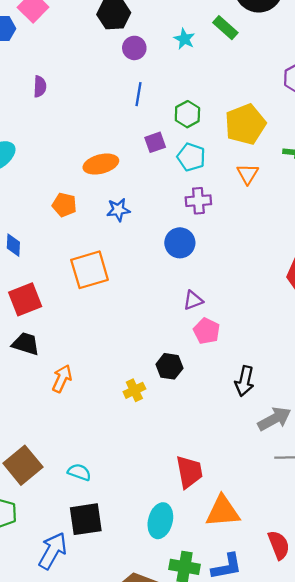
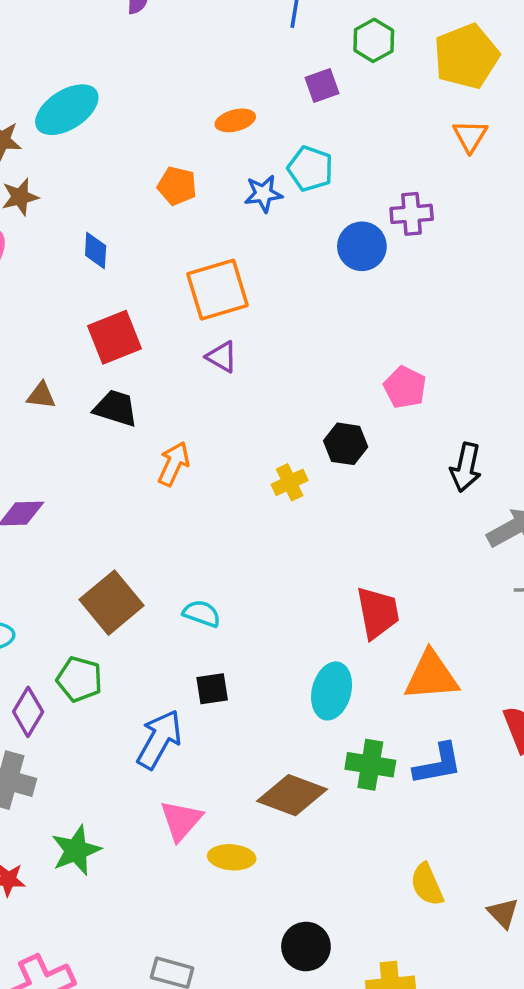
cyan pentagon: (191, 157) -> (310, 169), moved
orange ellipse: (101, 164) -> (235, 120), size x0.7
purple cross: (198, 201) -> (412, 214), moved
purple triangle: (193, 300) -> (222, 357), moved, turned 50
black square: (86, 519) -> (212, 689), size x0.6

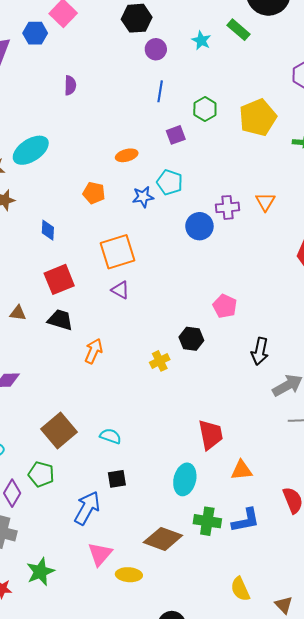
orange triangle: (470, 136) -> (265, 202), moved
orange triangle: (431, 676) -> (241, 470), size x0.7

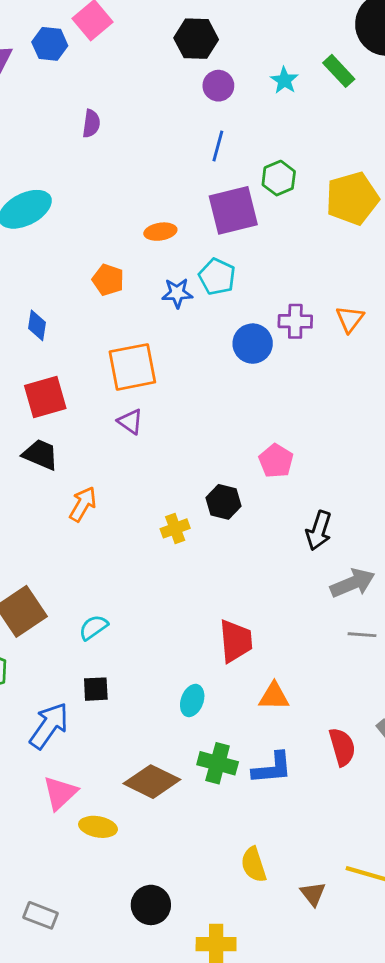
purple square: (176, 135) -> (233, 210), size x1.8
cyan semicircle: (110, 436) -> (93, 627), turned -60
cyan ellipse: (185, 479) -> (192, 700), size x0.7

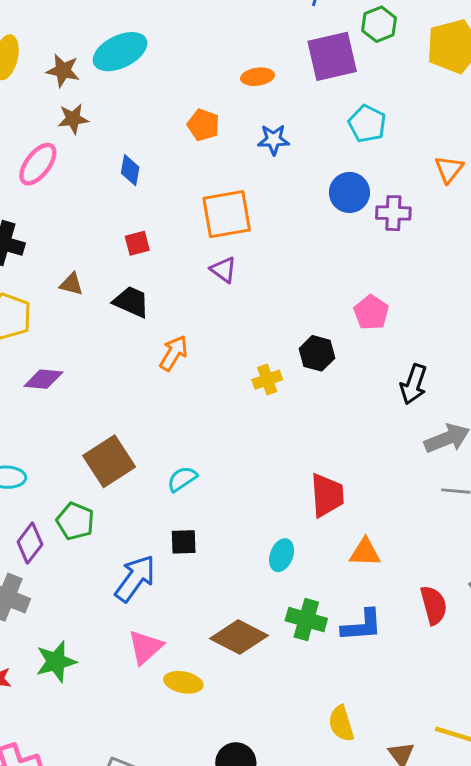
cyan pentagon: (217, 277) -> (367, 124), moved
purple cross: (295, 321) -> (393, 213), moved
red square: (45, 397) -> (137, 243), size x0.6

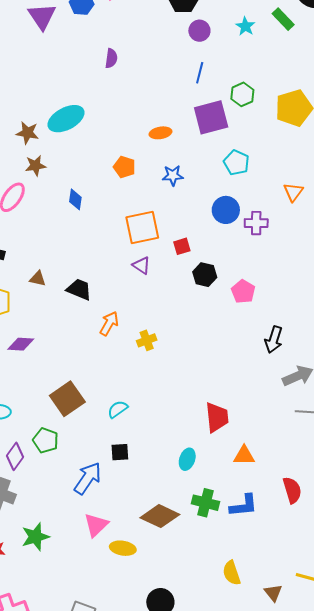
red square: (137, 243) -> (182, 246), moved
black hexagon: (317, 353) -> (205, 275), moved
yellow cross: (267, 380) -> (147, 340), moved

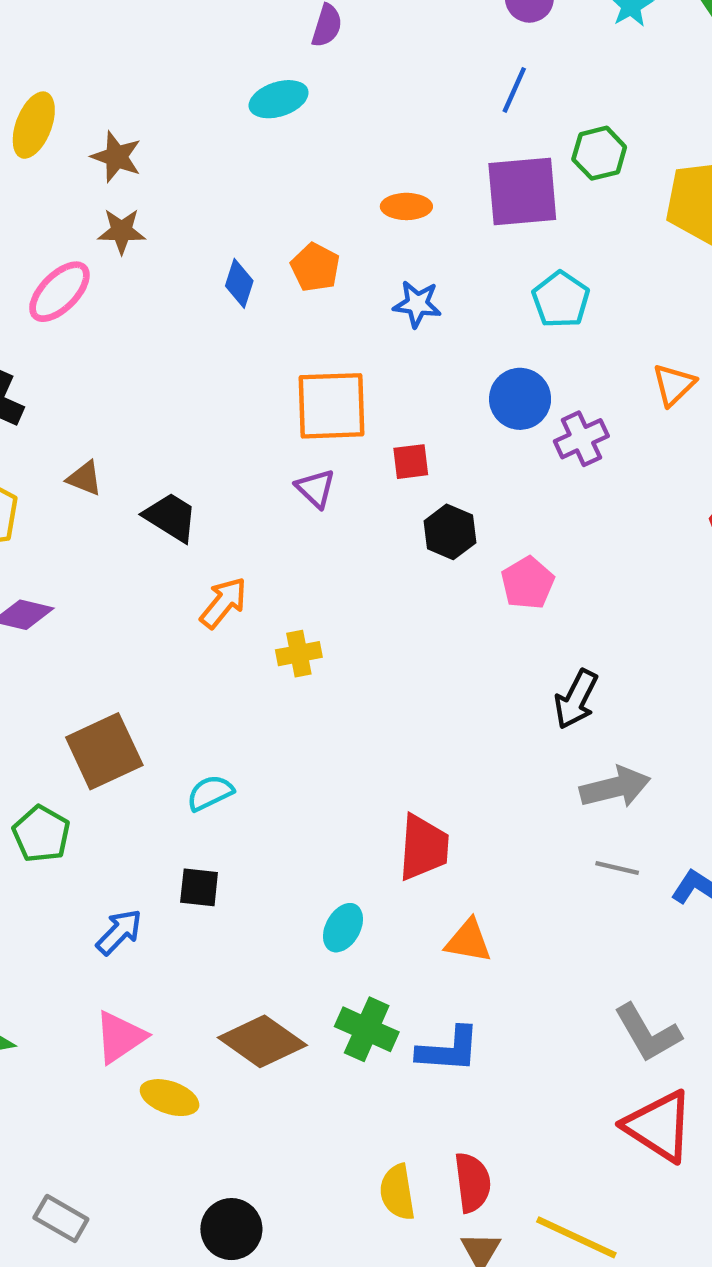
cyan ellipse: (66, 119) -> (279, 99), moved, size x0.7
blue diamond: (75, 199) -> (239, 283), moved
purple cross: (256, 223) -> (581, 439), turned -35
blue arrow: (88, 478) -> (119, 932), size x0.7
red semicircle: (292, 490) -> (472, 1183), moved

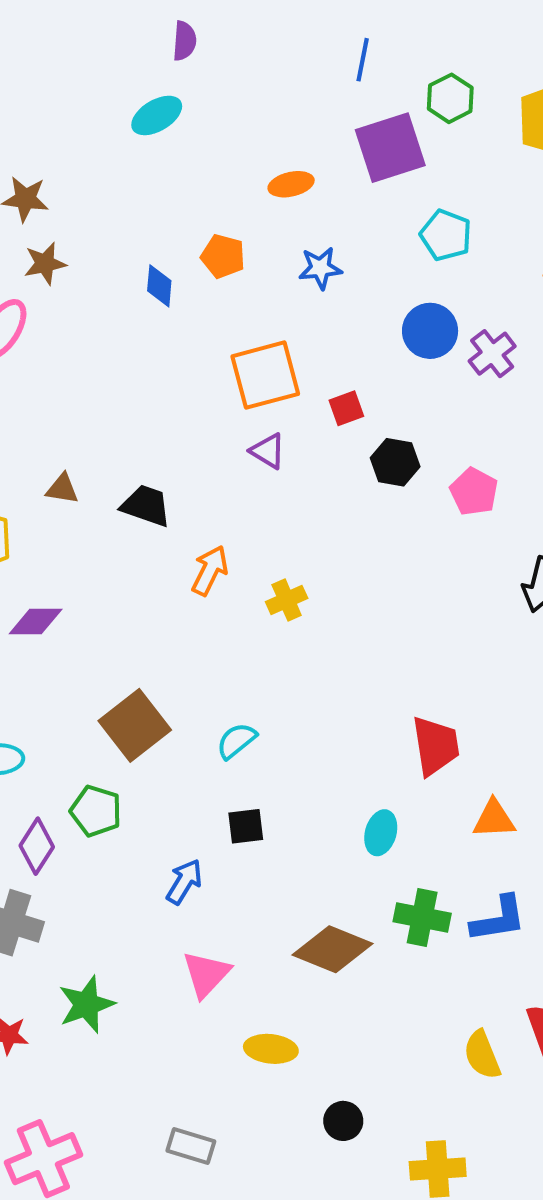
yellow ellipse: (170, 1098) -> (271, 1049), moved
black circle: (231, 1229) -> (343, 1121), size x0.7

